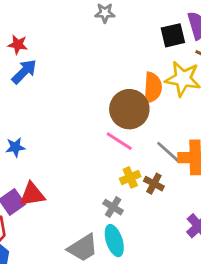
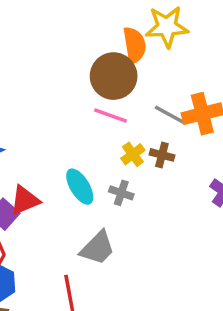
cyan ellipse: (114, 241) -> (80, 187), moved

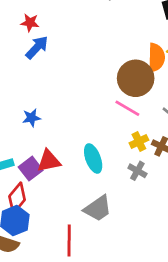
gray cross: (121, 193) -> (137, 171), moved

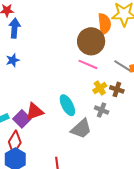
blue arrow: (37, 47) -> (15, 28), turned -30
blue star: (31, 118) -> (13, 60), moved
gray trapezoid: (98, 208) -> (81, 129), moved

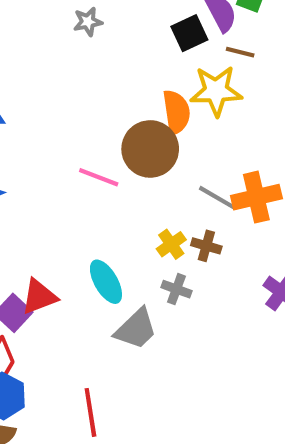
pink line: (88, 64) -> (99, 177), moved

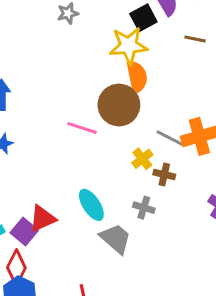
brown line: (240, 52) -> (195, 39), moved
yellow star: (216, 91) -> (128, 46), moved
yellow cross: (171, 244) -> (142, 159), moved
gray trapezoid: (136, 329) -> (115, 239), turned -92

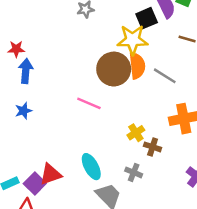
brown circle: (119, 105) -> (114, 69), moved
gray line: (171, 138) -> (165, 76), moved

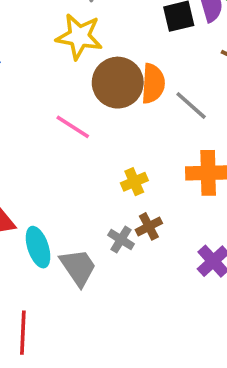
yellow star: (132, 40) -> (79, 36), moved
brown cross: (153, 147) -> (149, 226), moved, turned 35
cyan ellipse: (91, 167) -> (38, 247), moved

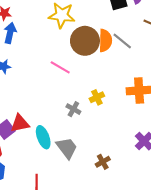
gray line: (191, 105) -> (122, 41), moved
brown cross: (149, 226) -> (103, 162), moved
gray cross: (121, 240) -> (73, 109), moved

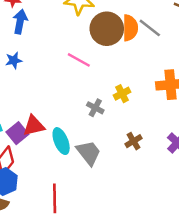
brown cross: (103, 162) -> (134, 141), moved

